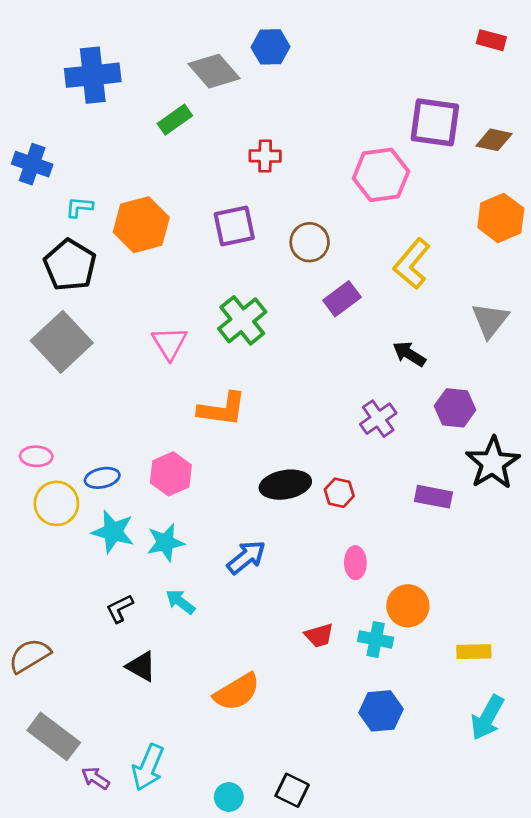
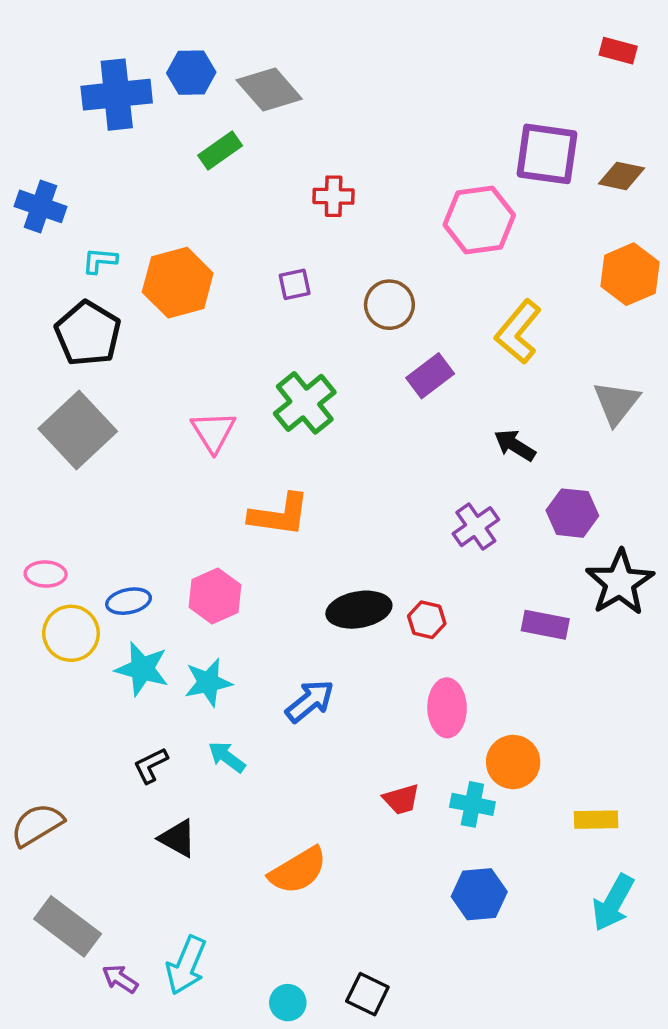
blue hexagon: (271, 47) -> (191, 73), moved
purple square: (234, 226) -> (295, 284), size x0.6
pink ellipse: (355, 563) -> (447, 708), size x1.4

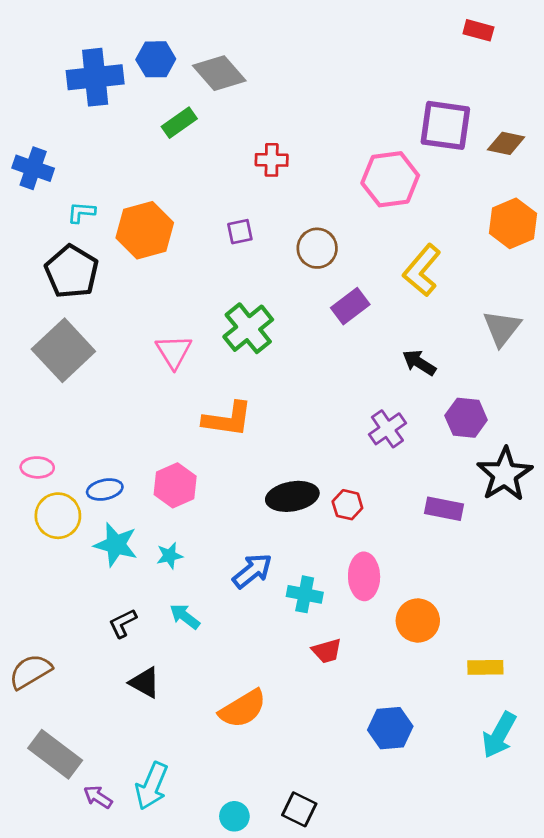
red rectangle: (618, 51) -> (478, 30), moved
cyan star: (208, 682) -> (170, 556), size x0.7
cyan cross: (472, 804) -> (305, 594), moved

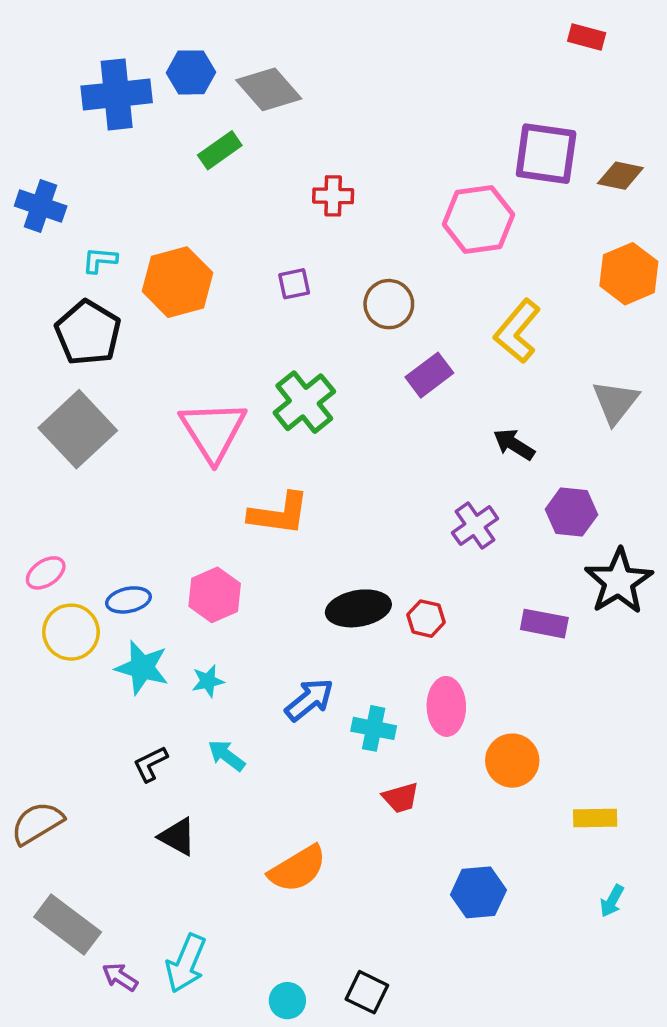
pink triangle: (174, 352) -> (213, 431), size x1.5
pink ellipse: (37, 467) -> (46, 573), turned -36
cyan arrow: (499, 735) -> (612, 901), size x0.6

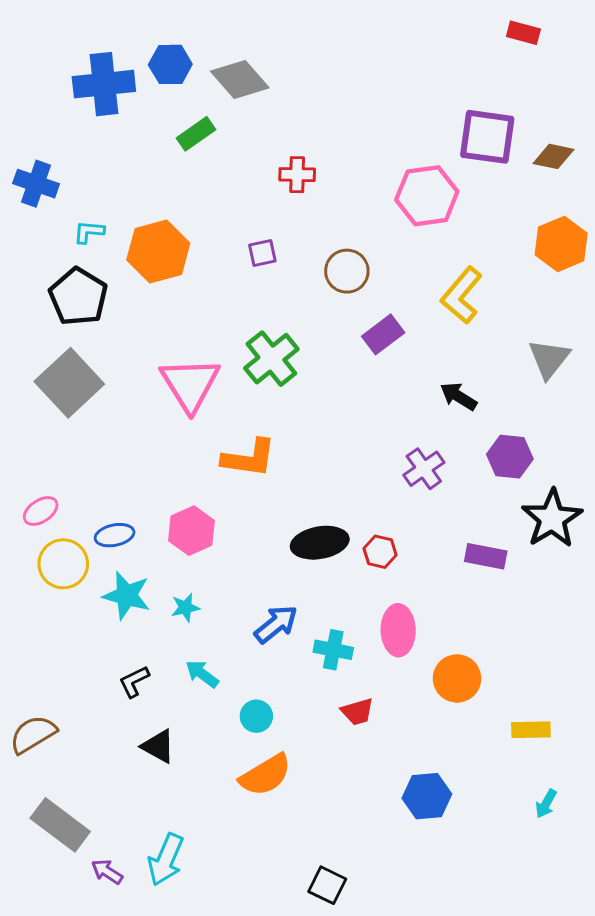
cyan circle: (287, 1001) -> (256, 716), moved

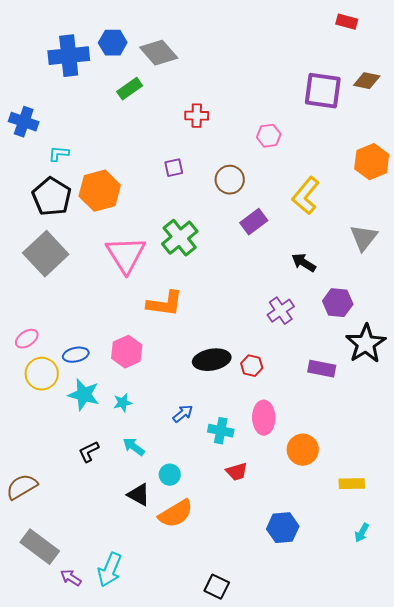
brown diamond: (554, 156) -> (367, 81), moved
pink hexagon: (427, 196) -> (269, 136), moved, size x0.6
orange hexagon: (158, 252) -> (100, 191), moved
blue arrow: (276, 624) -> (183, 414), size x0.7
black triangle: (158, 746) -> (139, 495), moved

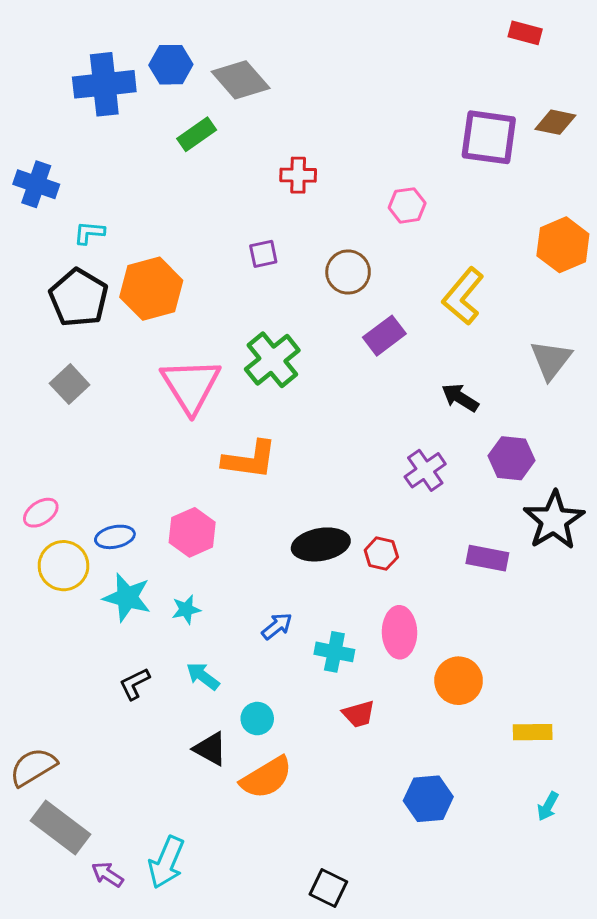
gray square: (46, 254) -> (70, 384), size x0.6
brown semicircle: (22, 487) -> (33, 767), moved

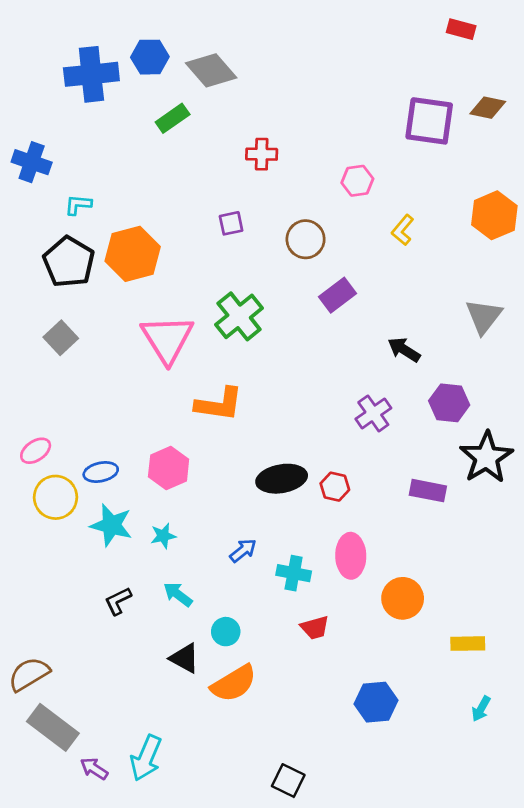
yellow L-shape: (463, 296) -> (403, 230), moved, size x0.6

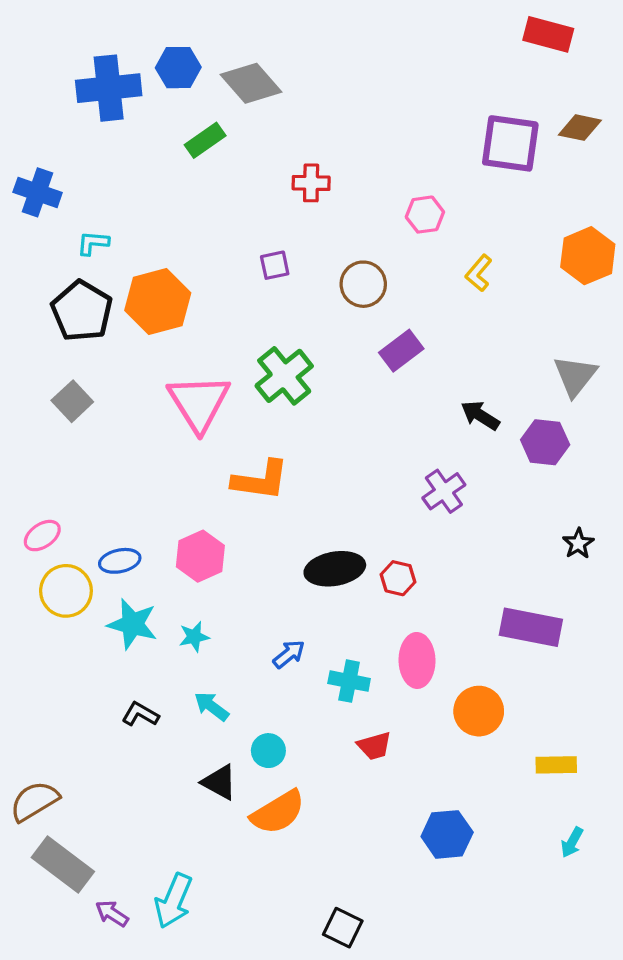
red rectangle: (461, 29) -> (548, 34), size x1.4
purple hexagon: (449, 403) -> (545, 442), moved
black star: (486, 457) -> (578, 543), size x0.5
purple rectangle: (428, 491) -> (531, 627), moved, size x1.4
black L-shape: (118, 601) -> (140, 714), turned 56

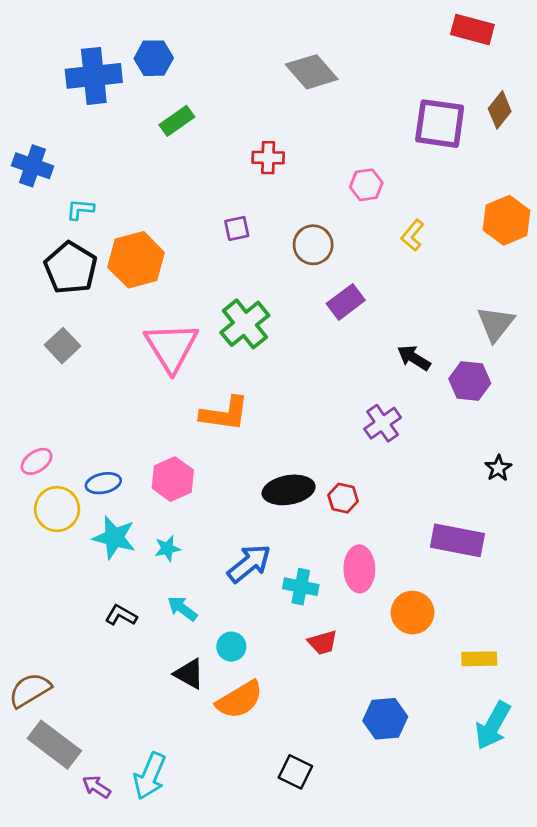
gray diamond: (251, 83) -> (312, 72), moved
brown diamond: (580, 128) -> (500, 110), turned -63
blue arrow: (289, 654) -> (249, 563), size x1.6
cyan arrow: (572, 842) -> (493, 726), size x1.8
black square: (343, 928) -> (295, 772), moved

